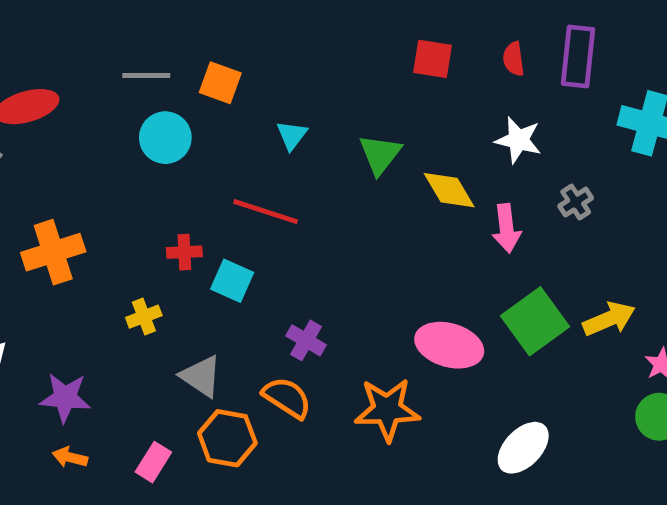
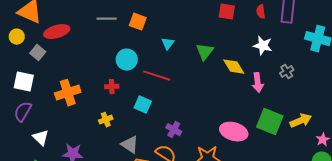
cyan circle: (165, 138) -> (127, 60), moved
red cross: (184, 252) -> (112, 87), moved
green square: (535, 321) -> (270, 122), turned -32

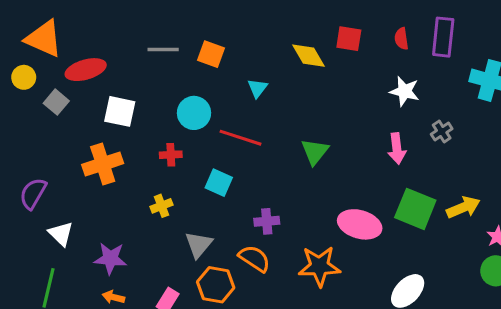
green triangle: (205, 52) -> (315, 152), moved
yellow diamond: (234, 67) -> (309, 56), moved
white square: (24, 82) -> (120, 111), moved
purple cross: (174, 130) -> (267, 221), turned -35
gray triangle: (130, 145) -> (199, 245), turned 36

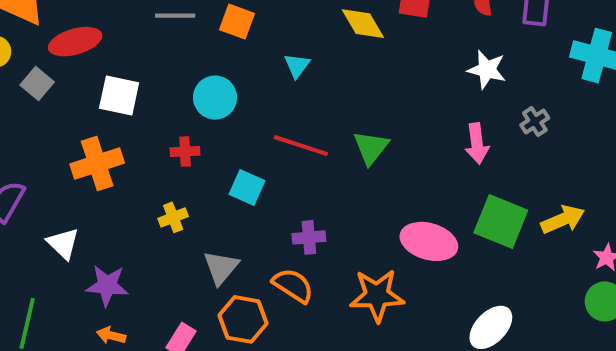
red line: (240, 138) -> (301, 146), moved
white triangle: (61, 234) -> (63, 243), moved

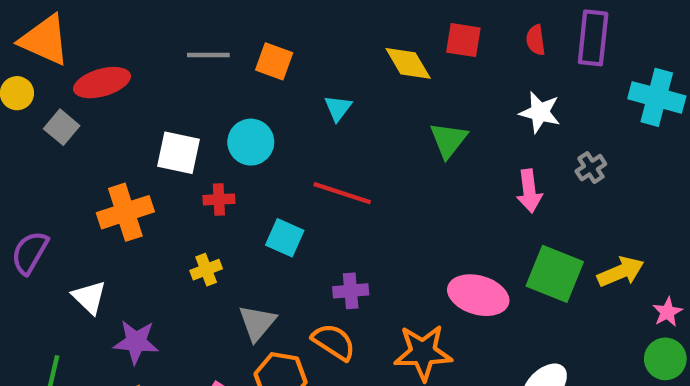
white square: (119, 96) -> (179, 153), moved
green triangle: (371, 148) -> (448, 140), moved

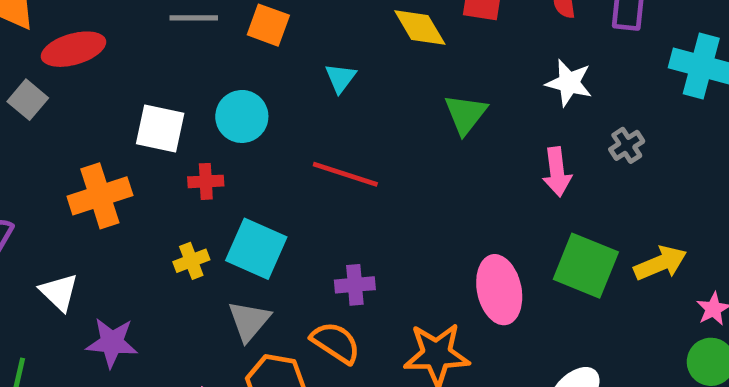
cyan square: (285, 238) -> (256, 249), moved, size x1.4
pink ellipse: (478, 295) -> (499, 290), turned 62

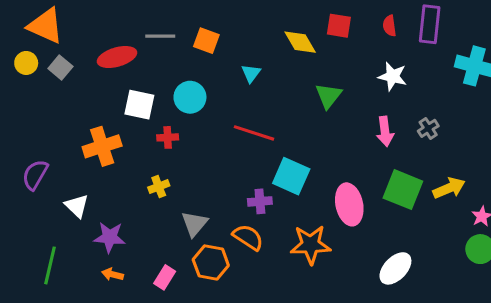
red ellipse: (73, 49) -> (117, 57), moved
gray square: (28, 100) -> (60, 67), moved
gray cross: (627, 145) -> (428, 128), moved
cyan square: (256, 249) -> (291, 176), moved

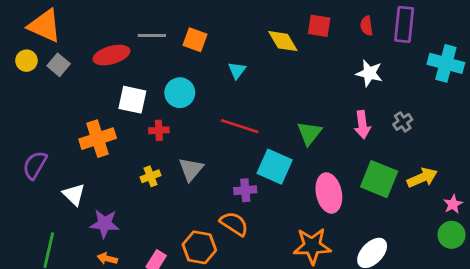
green triangle: (328, 96) -> (309, 133), moved
gray triangle: (194, 224) -> (191, 169), moved
orange star: (311, 245) -> (312, 246), moved

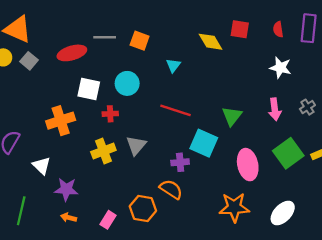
yellow cross: (151, 176) -> (103, 151), size x1.5
green square: (379, 179) -> (288, 153), turned 32

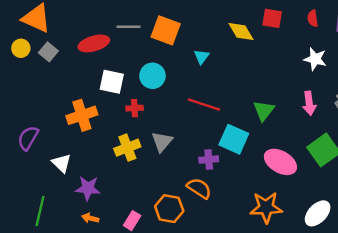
orange square: (140, 41) -> (166, 30), size x1.4
pink ellipse: (248, 165) -> (280, 162), turned -48

